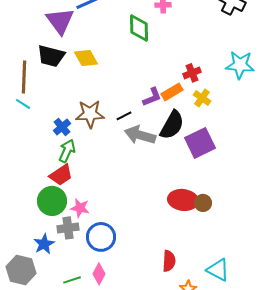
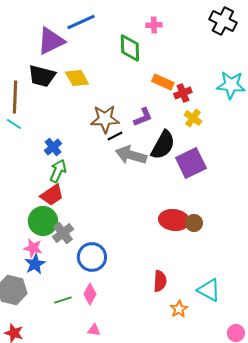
purple triangle: (60, 21) -> (51, 41), turned 40
orange rectangle: (172, 92) -> (163, 82), moved, turned 55
brown star: (90, 114) -> (105, 119), moved
pink star: (80, 208) -> (33, 248), moved
gray cross: (68, 228) -> (63, 233), moved, turned -30

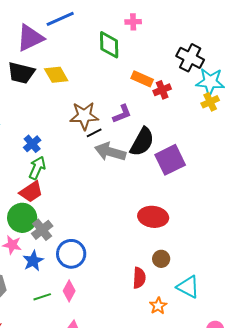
black cross: (223, 21) -> (190, 58), moved
yellow cross: (193, 118) -> (210, 102), moved, turned 30
brown circle: (194, 223) -> (161, 259), moved
blue star: (35, 264) -> (33, 261), moved

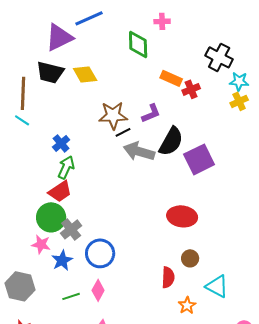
cyan star: (210, 82) -> (239, 81), size x0.7

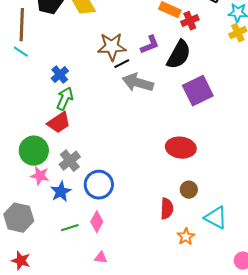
black semicircle: (171, 141) -> (179, 55), moved
green circle: (51, 217) -> (34, 151), moved

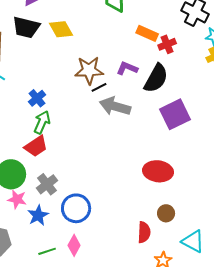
purple L-shape: (150, 45) -> (127, 68), turned -135

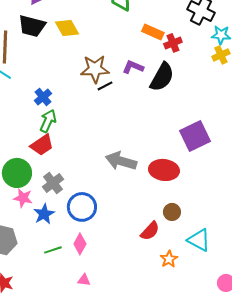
gray arrow: (115, 106) -> (121, 161), moved
purple square: (175, 114) -> (195, 136), moved
red semicircle: (144, 232) -> (150, 231), turned 40

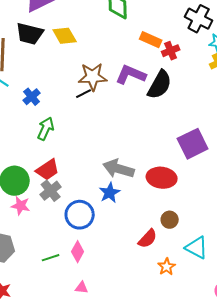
purple L-shape: (133, 67) -> (131, 75), size x1.4
black line: (105, 86) -> (84, 94), moved
blue cross: (43, 97) -> (32, 97), moved
red trapezoid: (42, 145) -> (48, 170), moved
blue star: (44, 214) -> (110, 193), moved

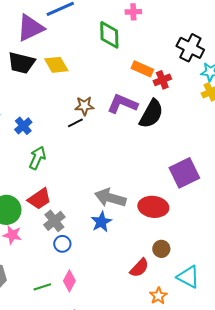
brown star: (93, 77) -> (84, 106), size x0.7
gray cross: (51, 191) -> (54, 221), moved
blue circle: (80, 215) -> (62, 244), moved, size x0.6

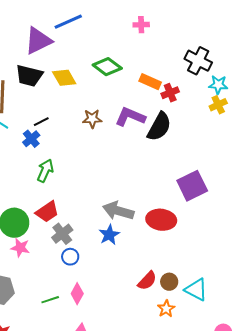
green diamond: (109, 35) -> (107, 67), moved, turned -52
black line: (75, 123) -> (41, 122), moved
brown circle: (161, 249) -> (169, 282), moved

